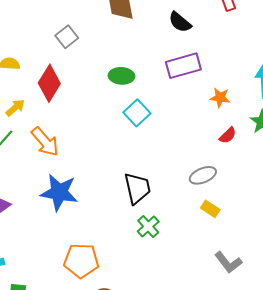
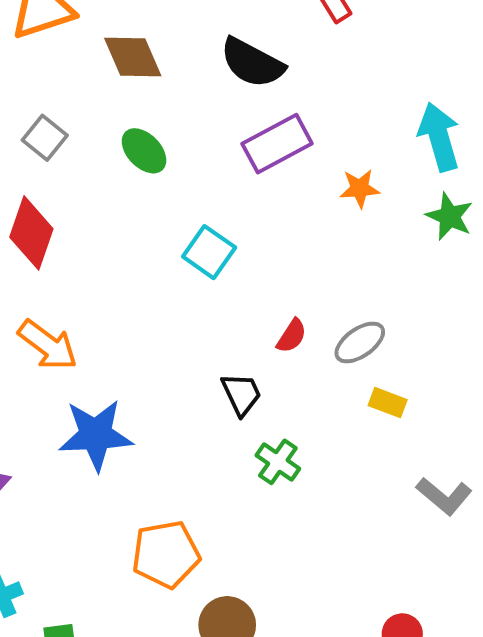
black semicircle: (180, 22) -> (252, 63), size x1.4
green ellipse: (122, 76) -> (144, 151), moved, turned 55
red semicircle: (228, 135) -> (292, 336), moved
black trapezoid: (137, 188) -> (241, 394), size x0.7

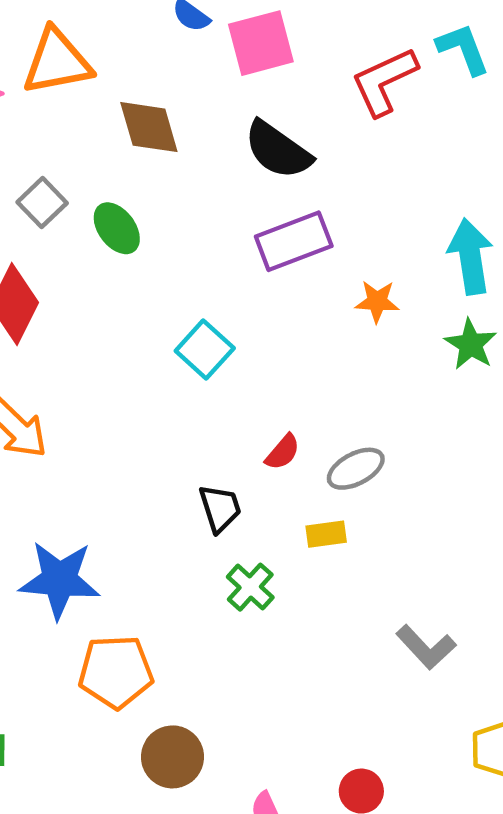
green ellipse: (144, 151) -> (117, 228), moved
yellow rectangle: (388, 403) -> (326, 534), moved, turned -36
blue star: (96, 435) -> (59, 580), moved

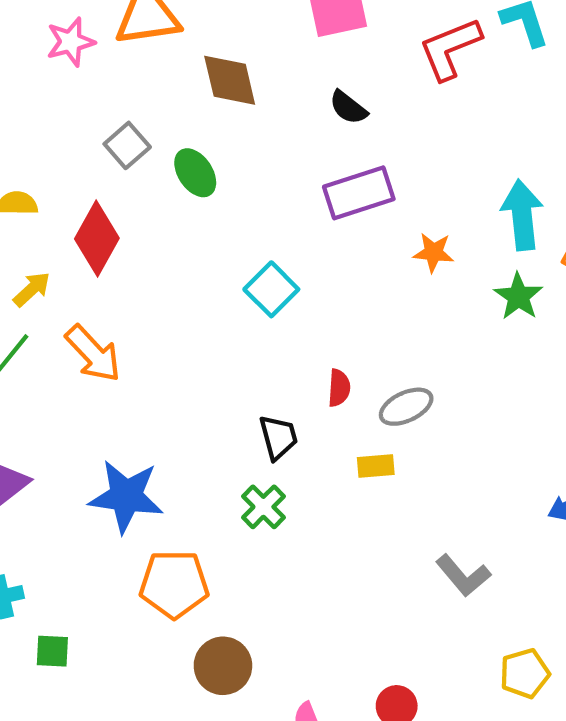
black semicircle: (278, 150) -> (348, 107), size x0.6
red semicircle: (283, 452) -> (339, 388), turned -39
green cross: (250, 587) -> (263, 507), moved

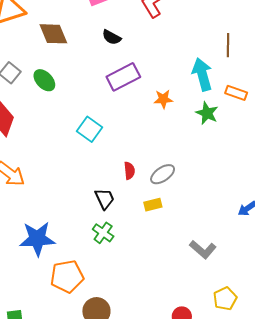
yellow pentagon: (525, 673) -> (225, 299), moved

